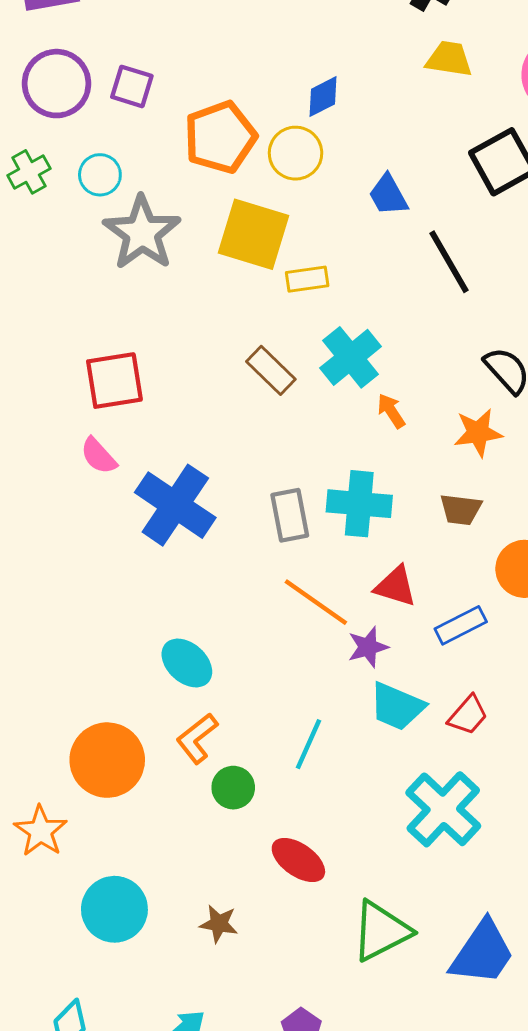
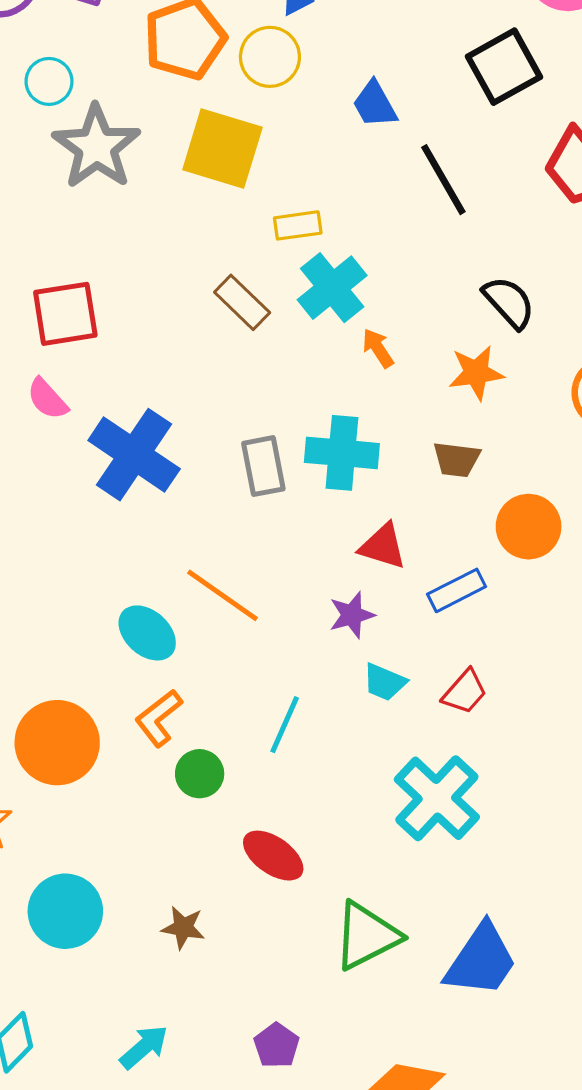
yellow rectangle: (307, 279) -> (298, 225), moved
orange line: (316, 602) -> (222, 595), moved
cyan trapezoid: (397, 706) -> (385, 682), size x0.7

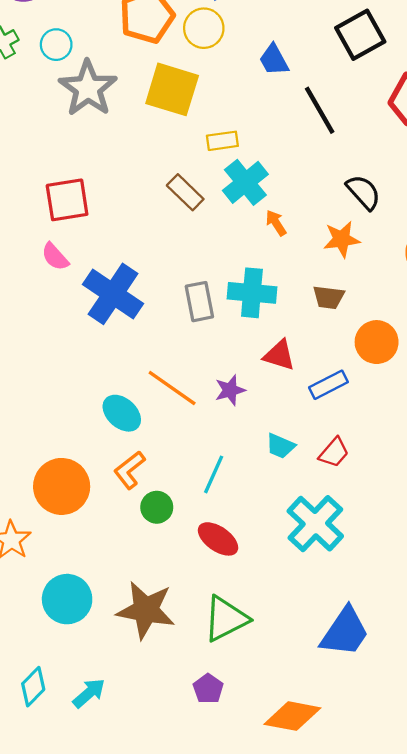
purple star: (352, 615) -> (230, 390), moved
red ellipse: (273, 856) -> (218, 539), moved
brown star: (183, 928) -> (146, 610), size x2.0
green triangle: (367, 936) -> (226, 619), moved
cyan arrow: (144, 1047) -> (89, 693), moved

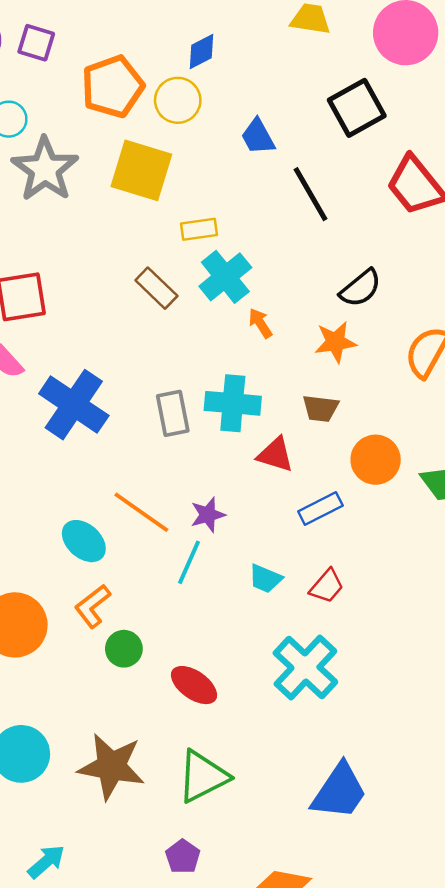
black semicircle: (363, 192) -> (361, 288), turned 93
red triangle: (279, 355) -> (275, 455), moved
cyan line: (214, 474) -> (189, 562), moved

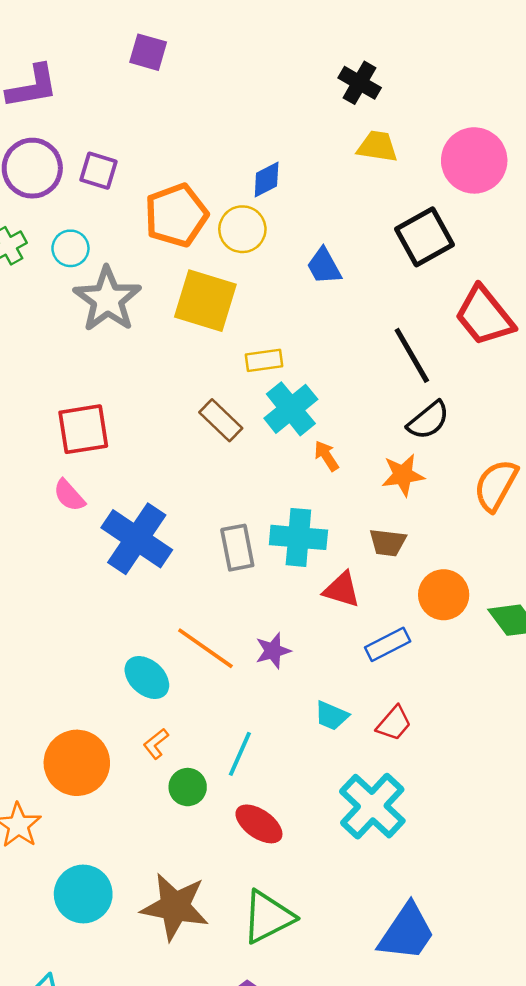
black line: (310, 194) -> (412, 355), moved
cyan line: (189, 562) -> (240, 754), moved
orange L-shape: (93, 606) -> (156, 744), size x0.7

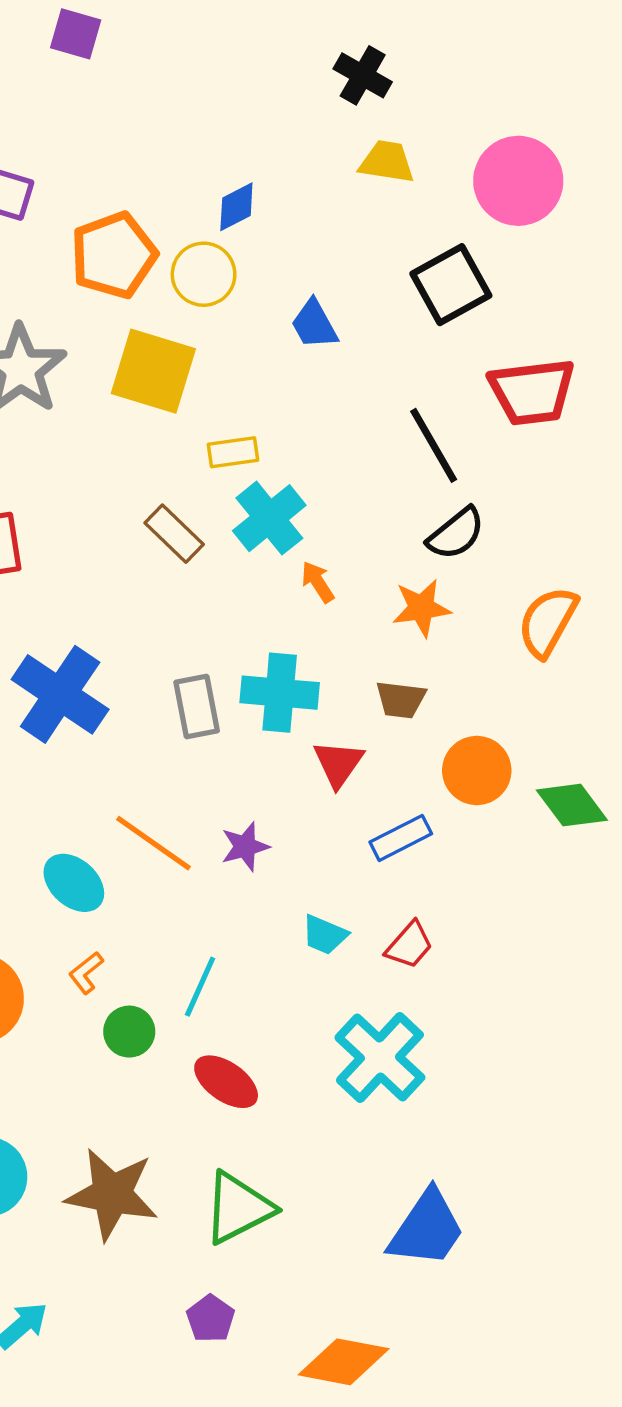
red trapezoid: (484, 316) -> (532, 392), turned -58
red triangle: (342, 590) -> (338, 764), turned 48

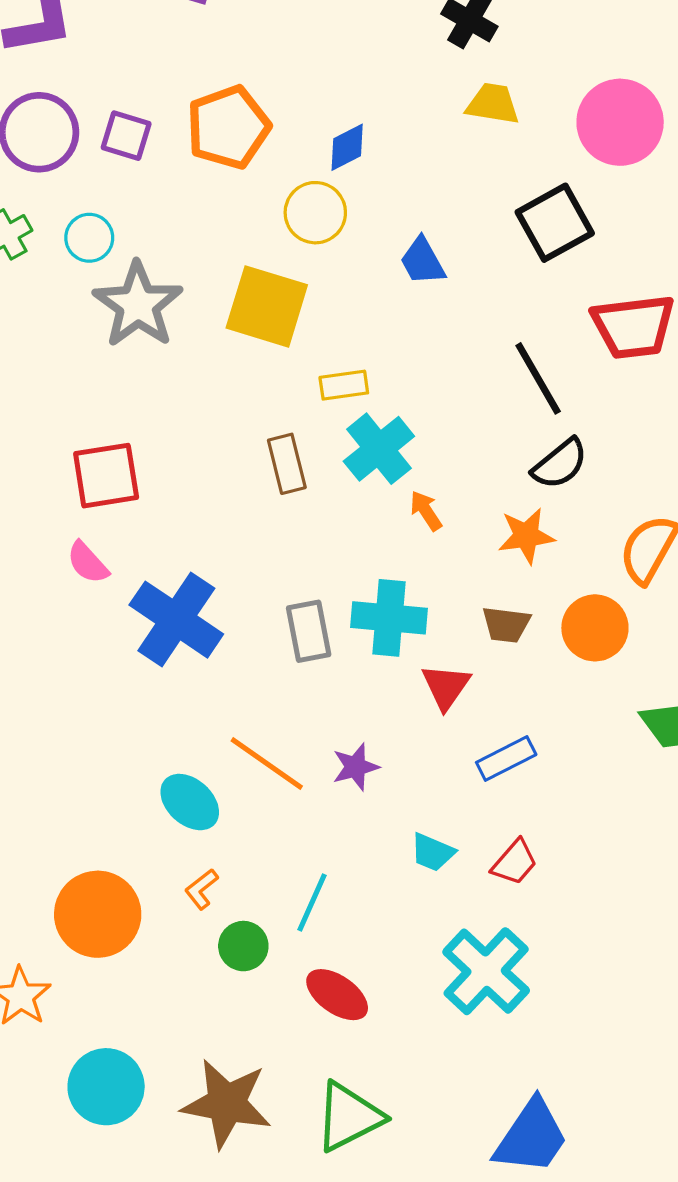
orange pentagon: (114, 255) -> (228, 127), moved
brown rectangle: (174, 534) -> (287, 464), turned 32
orange circle: (477, 770) -> (595, 628), moved

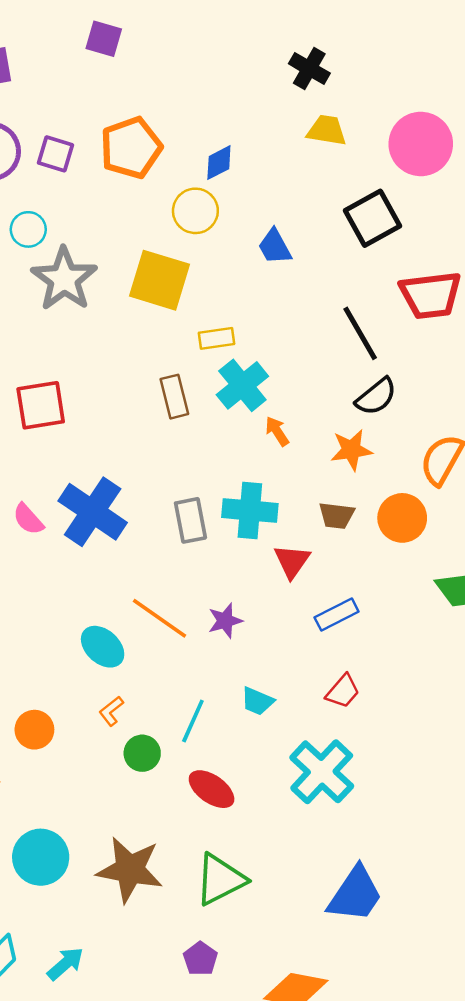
pink semicircle: (88, 563) -> (28, 519), moved
cyan trapezoid: (433, 852) -> (257, 701), moved
orange circle: (98, 914) -> (34, 730), size x0.6

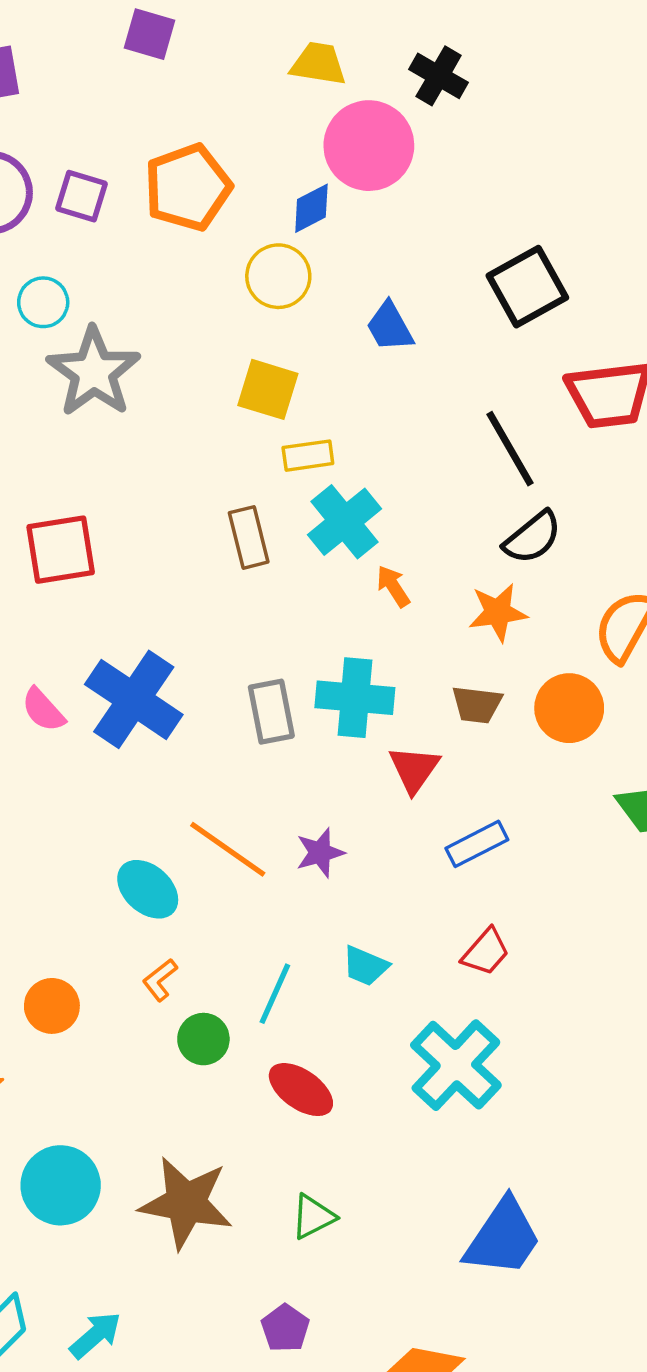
yellow trapezoid: (327, 130) -> (318, 64), moved
pink circle: (421, 144) -> (369, 146), moved
yellow square: (160, 280) -> (268, 389), moved, size x0.7
green triangle: (220, 879) -> (313, 1217), size x0.6

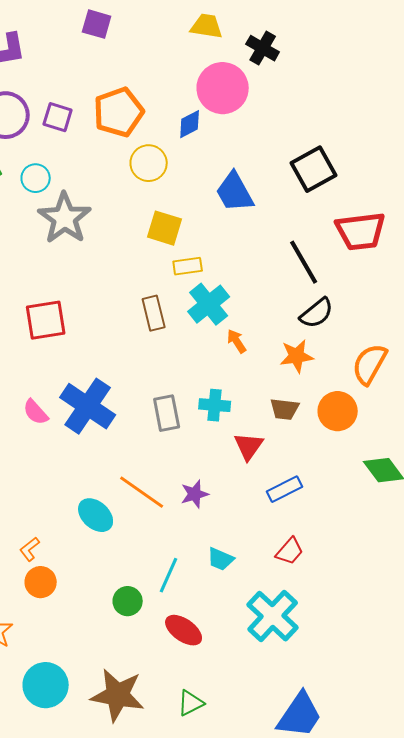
yellow trapezoid: (318, 64) -> (207, 26), moved
yellow circle: (278, 276) -> (149, 163), moved
blue trapezoid: (390, 327) -> (235, 192), size x1.4
cyan cross: (355, 698) -> (215, 405), size x0.7
orange L-shape: (160, 980) -> (30, 549), moved

